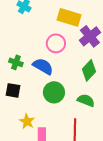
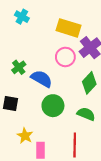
pink circle: (56, 43) -> (65, 57), moved
green cross: (16, 62) -> (19, 67), moved, turned 32

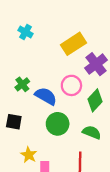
yellow rectangle: (68, 28) -> (74, 44), turned -50
pink circle: (65, 57) -> (71, 85), moved

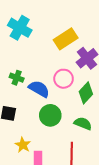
cyan cross: (26, 32) -> (20, 28), size x1.6
green cross: (22, 84) -> (17, 78), turned -32

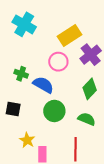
pink circle: (64, 79) -> (58, 62), moved

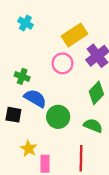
cyan cross: (24, 24) -> (25, 23), size x0.6
blue semicircle: (43, 85) -> (35, 98), moved

